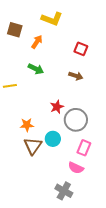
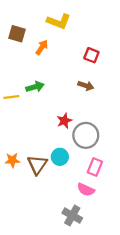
green arrow: (36, 69) -> (35, 87), moved, turned -42
orange star: (27, 125) -> (12, 160), moved

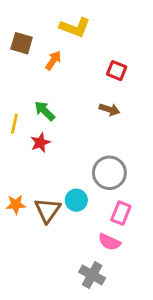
green arrow: (35, 87) -> (45, 111), turned -120
yellow line: (11, 97) -> (14, 124), turned -70
red star: (64, 121) -> (40, 143), moved

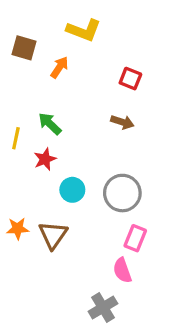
cyan circle: (76, 200) -> (72, 190), moved
pink semicircle: (109, 242) -> (122, 270), turned 45
gray cross: (92, 275) -> (103, 307), turned 30

